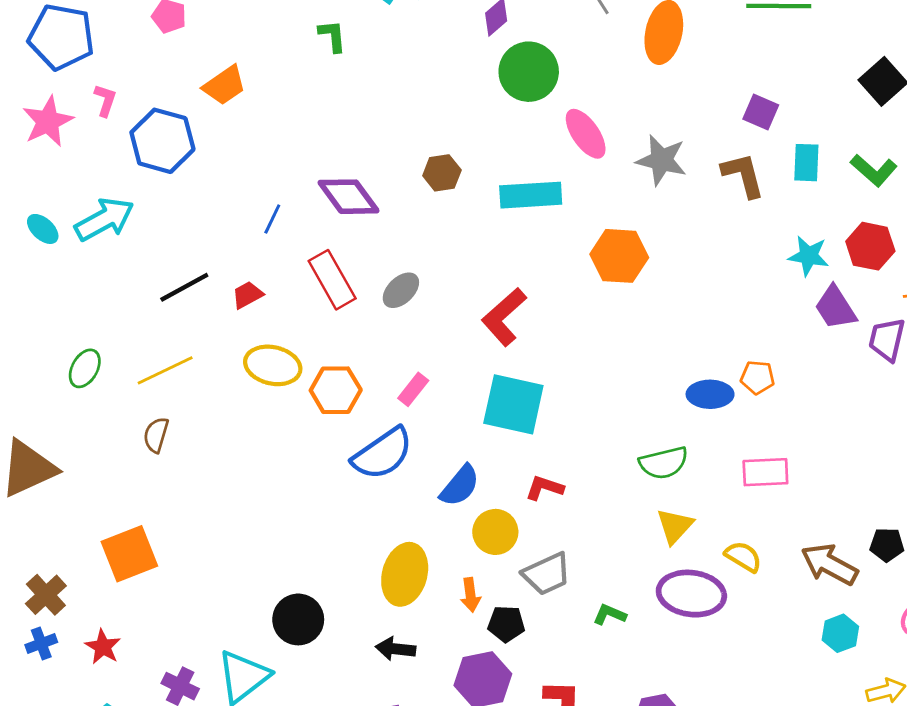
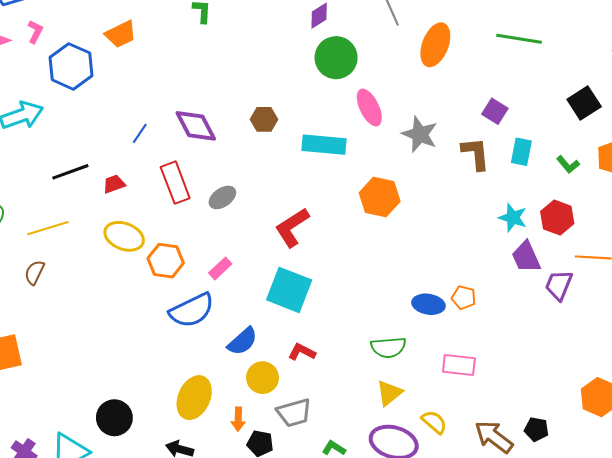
green L-shape: (874, 170) -> (568, 164), size x0.7

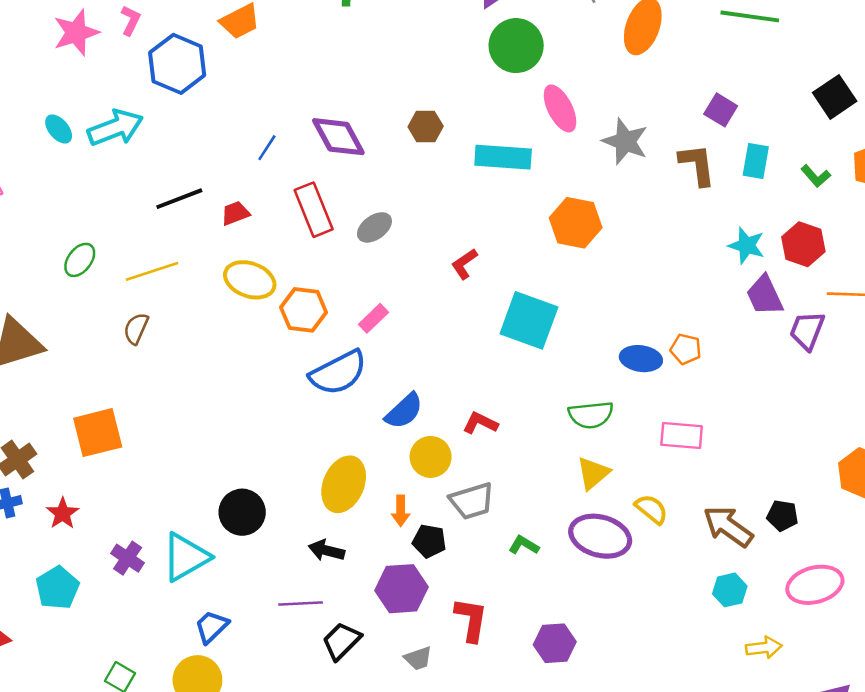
red L-shape: (292, 227) -> (464, 264), size x0.6
cyan square: (289, 290) -> (529, 320), moved

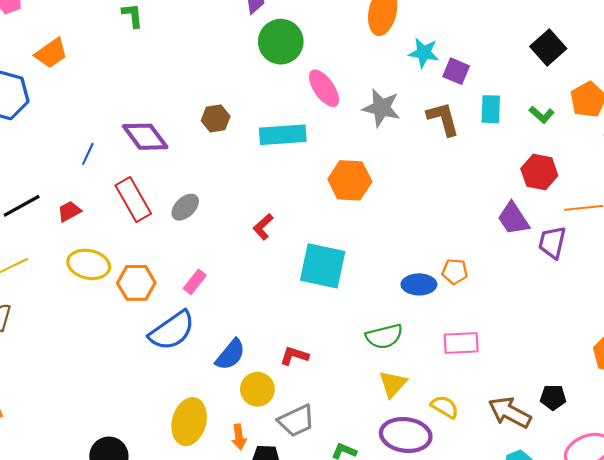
cyan star: (747, 245) -> (424, 53), moved

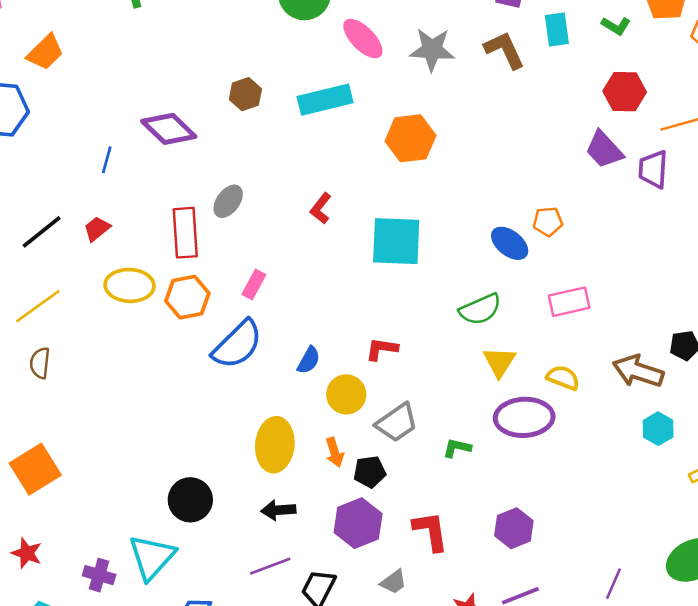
red rectangle: (133, 199) -> (185, 233), moved, turned 36
blue ellipse: (419, 284) -> (510, 243), turned 48
blue semicircle: (230, 355) -> (309, 360), size x0.7

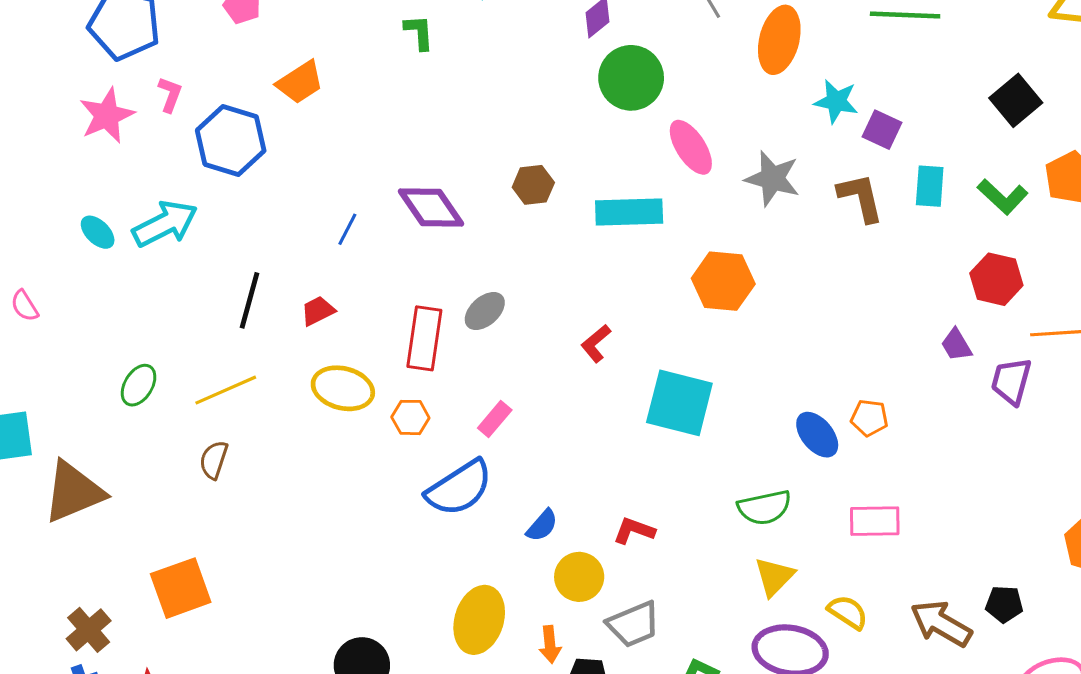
green L-shape: (616, 26) -> (1003, 197), size x1.4
purple trapezoid: (604, 150) -> (956, 345), size x0.7
black line: (42, 232) -> (249, 300), turned -48
orange hexagon: (187, 297) -> (410, 417), size x0.7

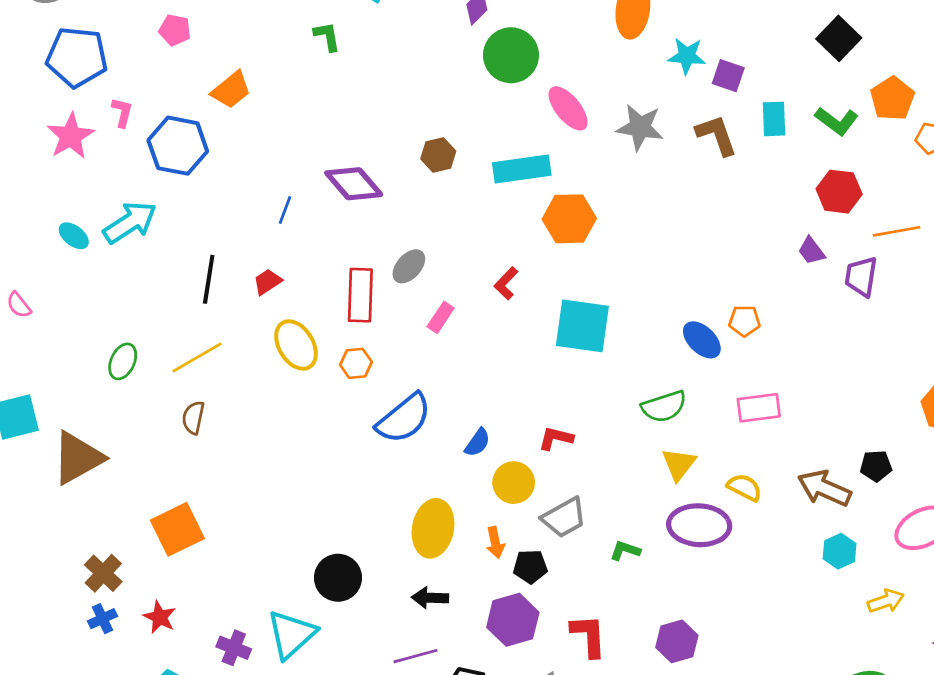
orange hexagon: (723, 281) -> (569, 219), moved
yellow ellipse: (343, 388) -> (296, 345), turned 51
pink rectangle: (495, 419) -> (441, 317), moved

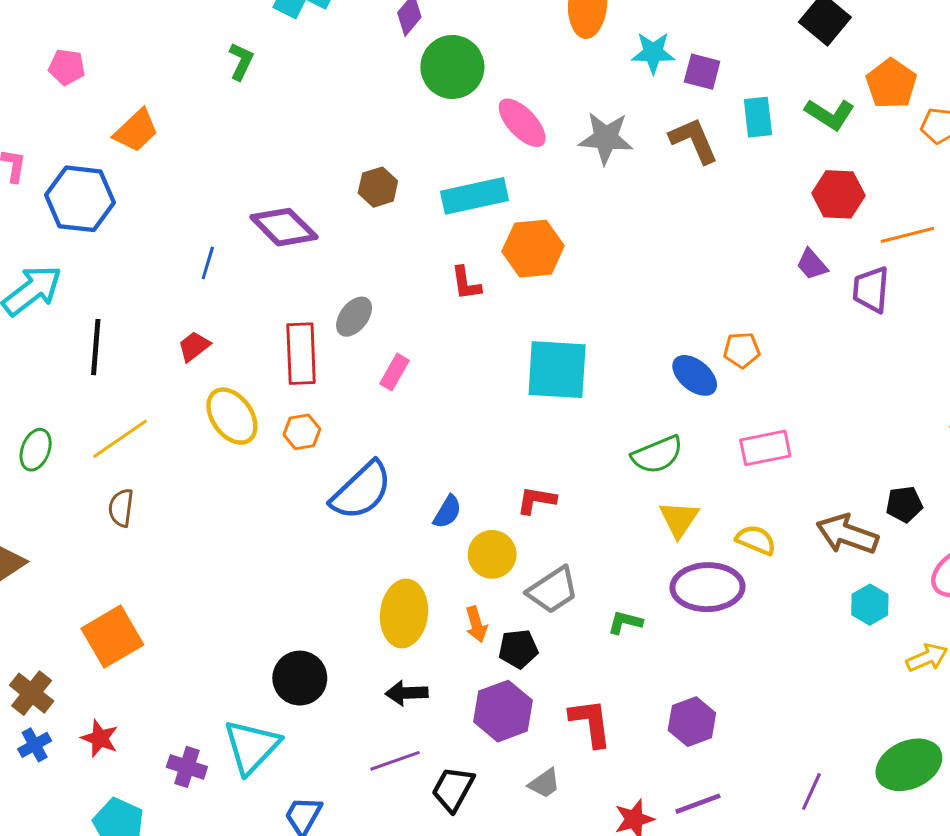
green L-shape: (327, 36) -> (241, 61), turned 40
black line: (209, 279) -> (96, 347), moved
red L-shape: (506, 283) -> (466, 283), moved, turned -48

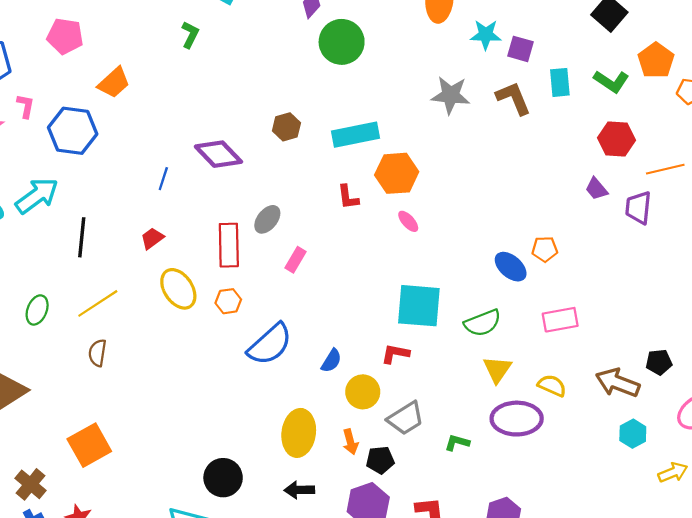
pink pentagon: (67, 67) -> (65, 36), size x1.4
pink ellipse: (522, 123) -> (408, 221), moved, size x0.6
cyan square: (557, 370) -> (419, 306), moved

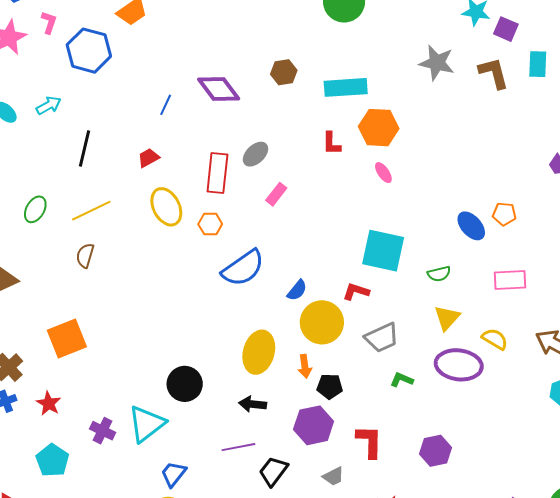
cyan arrow: (37, 196) -> (49, 105), size x0.6
green semicircle: (483, 323) -> (439, 274), size x0.7
yellow circle: (363, 392) -> (322, 322), size x1.4
gray trapezoid: (406, 418) -> (382, 338), moved

